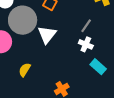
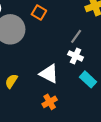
white triangle: (47, 35) -> (49, 74), moved, turned -42

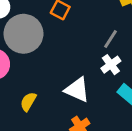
white cross: (76, 56) -> (111, 65), turned 32

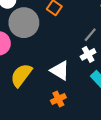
yellow semicircle: (28, 102) -> (21, 75), size x1.6

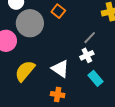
orange cross: (58, 99) -> (58, 95), turned 32

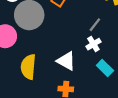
yellow semicircle: (25, 71) -> (28, 67), turned -30

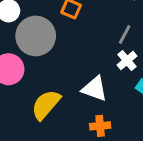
yellow semicircle: (28, 67) -> (46, 105), turned 45

